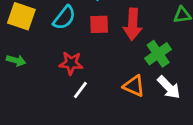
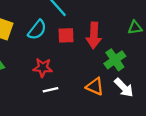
white line: (80, 90) -> (50, 90), turned 40

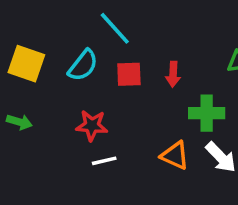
red arrow: (94, 35) -> (173, 74), size x0.6
green cross: (115, 60) -> (207, 113), turned 35

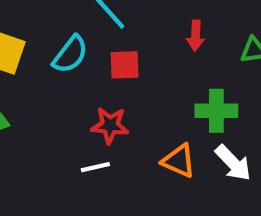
red arrow: (173, 74) -> (195, 36), moved
red star: (92, 125) -> (110, 125), moved

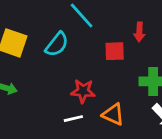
red square: (125, 65) -> (115, 51), moved
orange triangle: (179, 161) -> (113, 114), moved

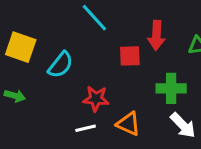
red arrow: (139, 32) -> (156, 35), size x1.4
cyan semicircle: (57, 44) -> (61, 65), moved

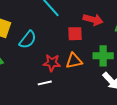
red arrow: (156, 35) -> (93, 20), turned -78
orange triangle: (128, 124) -> (74, 61), moved, turned -36

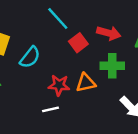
red square: (75, 34) -> (78, 43), moved, turned -35
green cross: (103, 56) -> (112, 66), moved

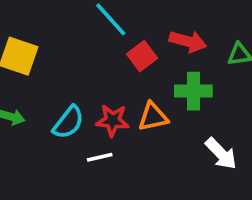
cyan semicircle: (30, 57) -> (68, 122), moved

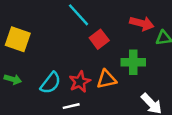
red arrow: (188, 41) -> (142, 23), moved
red star: (113, 120) -> (80, 82), turned -30

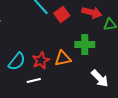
red square: (99, 39) -> (62, 14), moved

